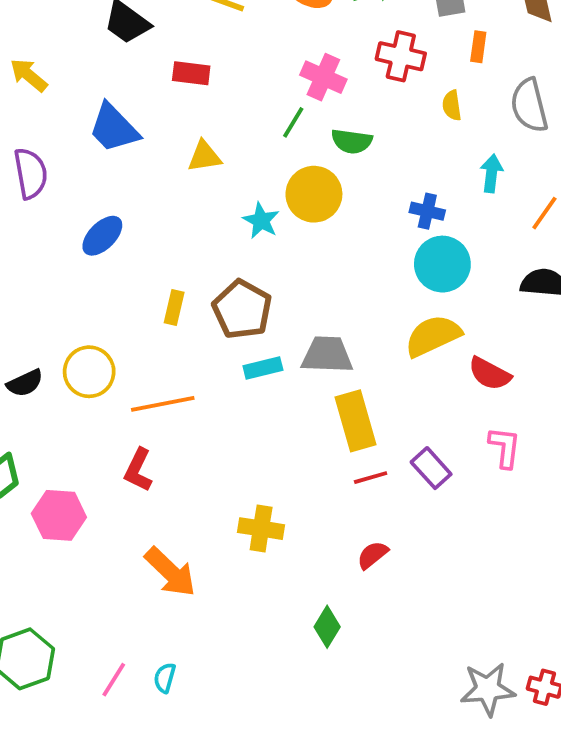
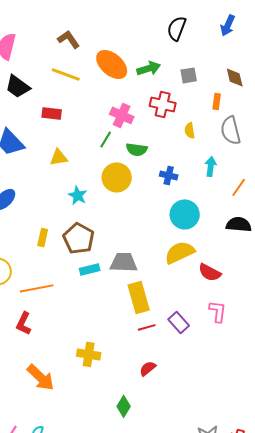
orange rectangle: (478, 47) -> (217, 101), moved
blue cross: (427, 211) -> (169, 175), moved
cyan star: (261, 221) -> (78, 195), moved

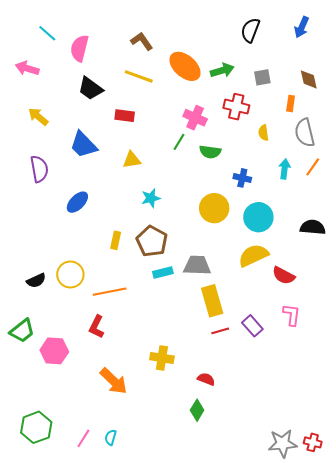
yellow circle: (117, 177) -> (214, 208), moved
orange line: (239, 187) -> (313, 167), moved
cyan star: (78, 195) -> (151, 198), turned 30
red semicircle: (148, 368) -> (206, 379), moved, turned 60

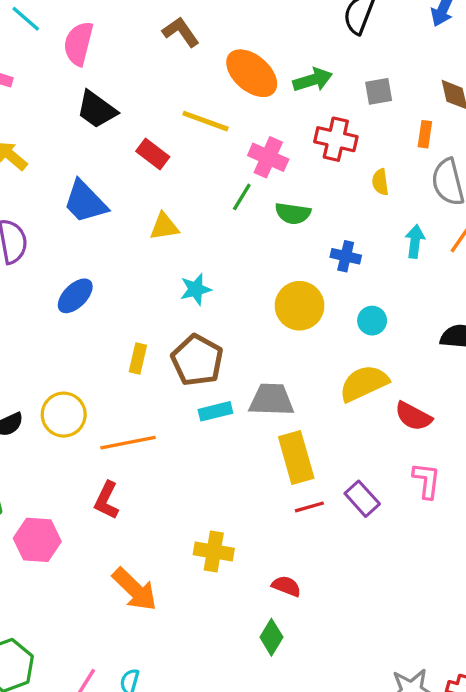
yellow line: (139, 76) -> (206, 121), moved
red rectangle: (125, 116) -> (153, 154), turned 30
cyan circle: (258, 217) -> (372, 321), size x0.6

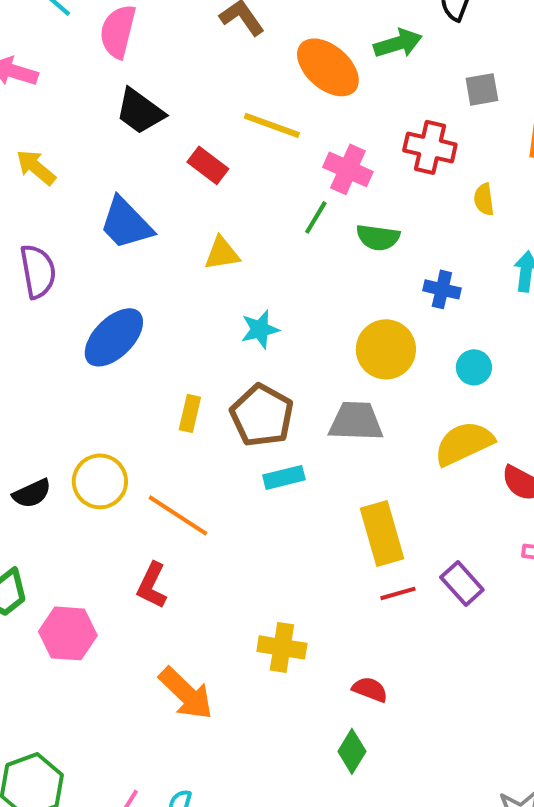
green arrow: (313, 80) -> (398, 43), moved
blue ellipse: (75, 296) -> (114, 337), size x1.4
gray trapezoid: (271, 400) -> (356, 421), moved
orange line: (128, 443) -> (178, 515), turned 44

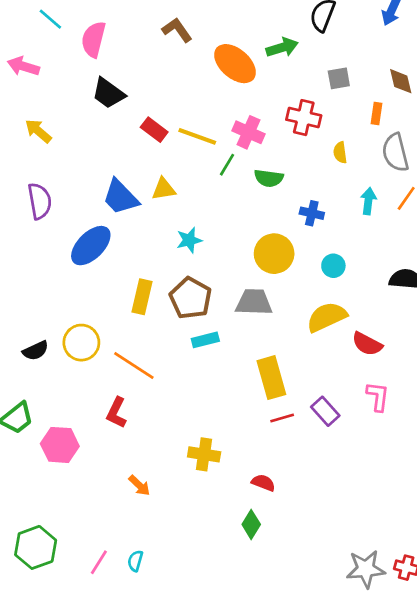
yellow line: (272, 125) -> (197, 136), moved
blue trapezoid: (126, 223) -> (120, 197), moved
yellow rectangle: (190, 413) -> (142, 297), size x1.4
orange arrow: (186, 693) -> (139, 485), size x0.6

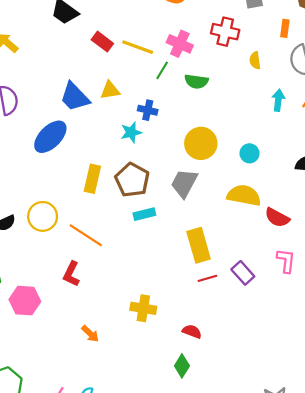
blue cross: (312, 213) -> (148, 110), moved
gray trapezoid: (254, 302) -> (184, 183), turned -64
yellow semicircle: (327, 317) -> (244, 195), turned 36

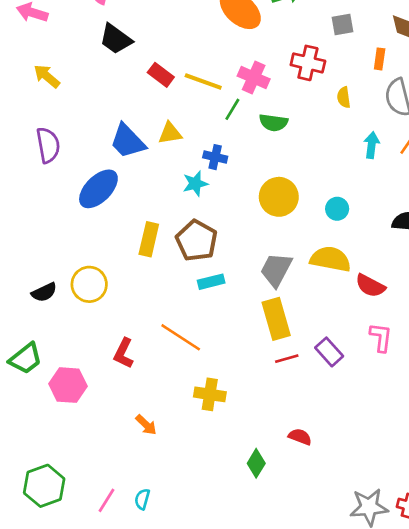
gray trapezoid: (184, 183) -> (276, 270), moved
orange line: (86, 235) -> (181, 337), moved
red semicircle: (192, 331) -> (300, 437), moved

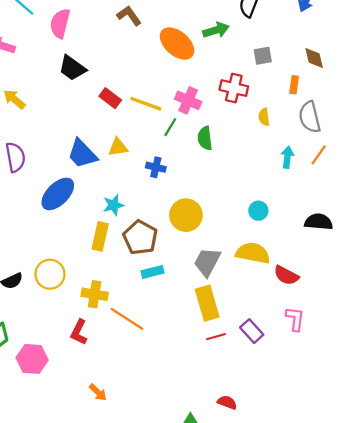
green semicircle: (273, 123) -> (205, 138), turned 75
cyan star: (195, 184) -> (113, 205), moved
yellow circle: (279, 197) -> (186, 215), moved
yellow cross: (210, 394) -> (95, 294), moved

